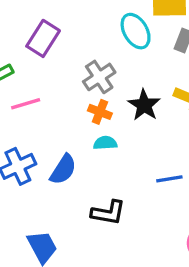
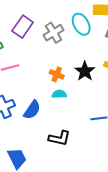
gray cross: (99, 77) -> (53, 33), moved

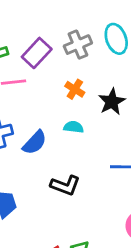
purple rectangle: (23, 27) -> (37, 53), moved
orange cross: (57, 74) -> (75, 89), moved

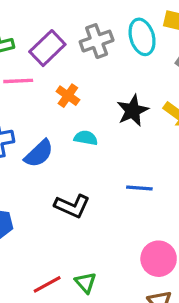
orange cross: (75, 89) -> (68, 96), moved

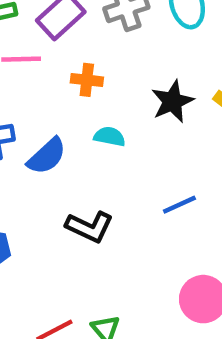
orange cross: (68, 96) -> (87, 80), turned -30
blue line: (139, 188) -> (179, 205), turned -30

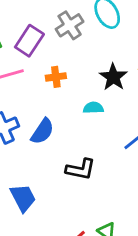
cyan semicircle: (110, 137) -> (93, 108), moved

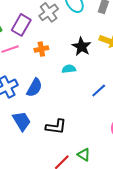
black L-shape: (81, 169) -> (56, 127), moved
blue trapezoid: (23, 198) -> (22, 121), moved

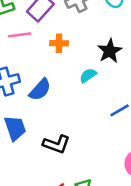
cyan semicircle: (69, 69) -> (88, 75), turned -40

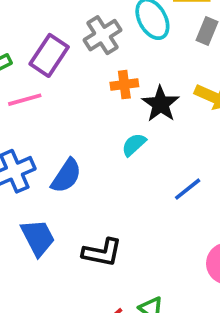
orange cross: (59, 43) -> (124, 85), moved

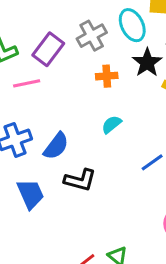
black star: (160, 104) -> (147, 63), moved
black L-shape: (102, 252) -> (80, 180), moved

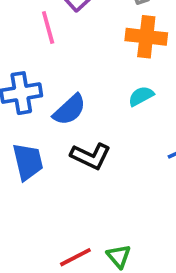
orange cross: (107, 76) -> (146, 37), size x1.5
pink line: (27, 83) -> (48, 28), turned 76

